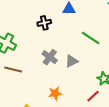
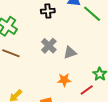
green line: (91, 38) -> (92, 14), moved
orange star: (55, 93) -> (64, 80), moved

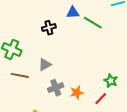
gray cross: (49, 46) -> (56, 88), moved, turned 35
gray triangle: (70, 53) -> (45, 65), moved

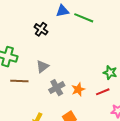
black cross: (49, 28) -> (41, 29), turned -32
red line: (101, 99) -> (103, 92), turned 32

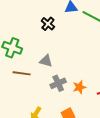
gray triangle: (42, 66) -> (46, 61), turned 48

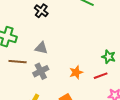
gray cross: (58, 83) -> (41, 71), moved

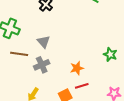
gray triangle: (41, 48) -> (44, 42), turned 32
red line: (101, 76) -> (82, 86), moved

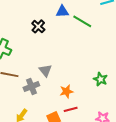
gray triangle: (44, 42) -> (45, 70), moved

